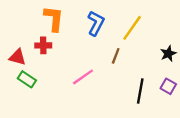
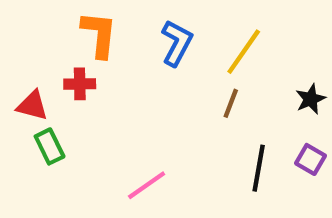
brown line: (116, 56) -> (231, 103), moved
pink line: (83, 77) -> (147, 185), moved
green rectangle: (27, 79) -> (50, 146), turned 30

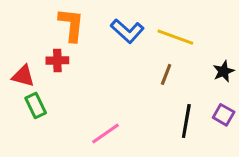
blue L-shape: (177, 43) -> (127, 31), turned 104
yellow line: (244, 52) -> (175, 37), turned 75

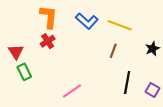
red cross: (57, 60) -> (48, 41), moved, turned -32
red triangle: (23, 76) -> (16, 52), turned 42
purple square: (224, 115) -> (152, 90), moved

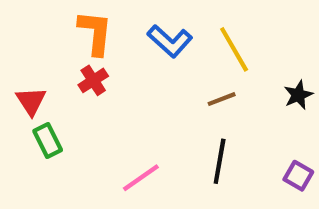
yellow line: (120, 25) -> (234, 49), turned 40
brown line: (113, 51) -> (222, 99), turned 48
black line: (127, 83) -> (220, 161), moved

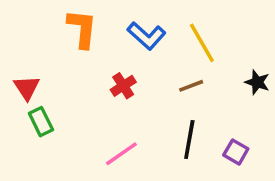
red cross: (93, 80) -> (123, 86), moved
black star: (298, 95) -> (257, 82), turned -30
purple square: (298, 176) -> (236, 152), moved

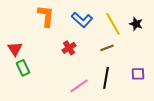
black star: (257, 82) -> (136, 24), moved
purple square: (236, 152) -> (138, 74), moved, turned -32
pink line: (121, 154) -> (79, 86), moved

